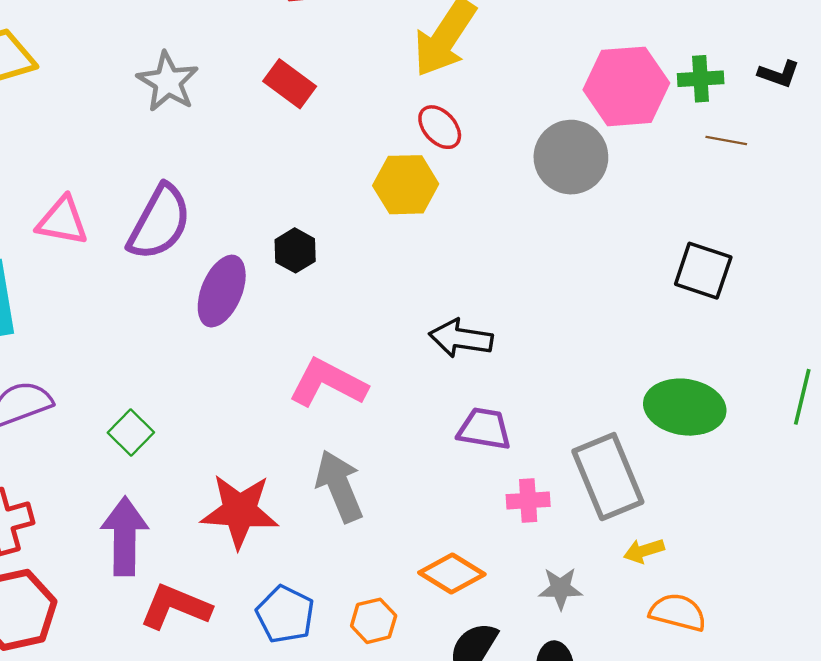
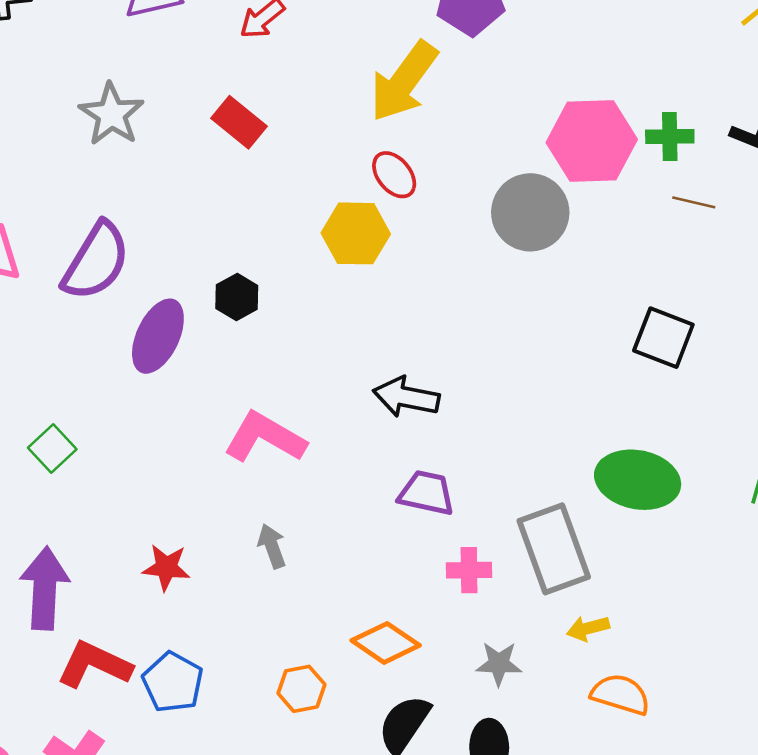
green square: (131, 432) -> (52, 448), moved
gray arrow: (339, 486) -> (272, 546), size x0.6
red star: (240, 511) -> (166, 567), size x0.6
blue pentagon: (285, 614) -> (173, 682), moved

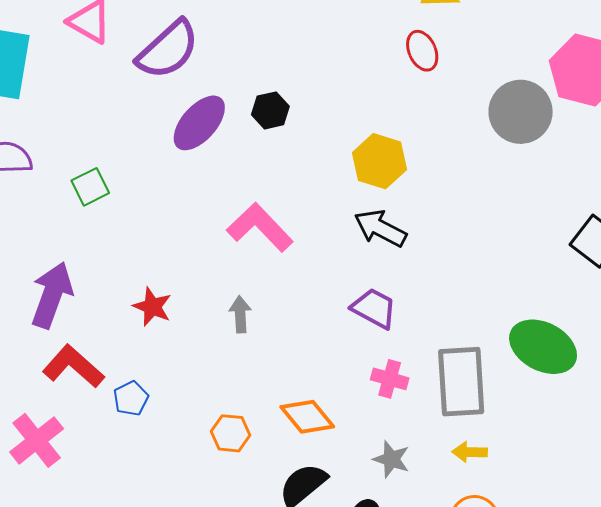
yellow hexagon: (356, 233) -> (379, 161), moved
blue pentagon: (173, 682) -> (131, 398), size x0.7

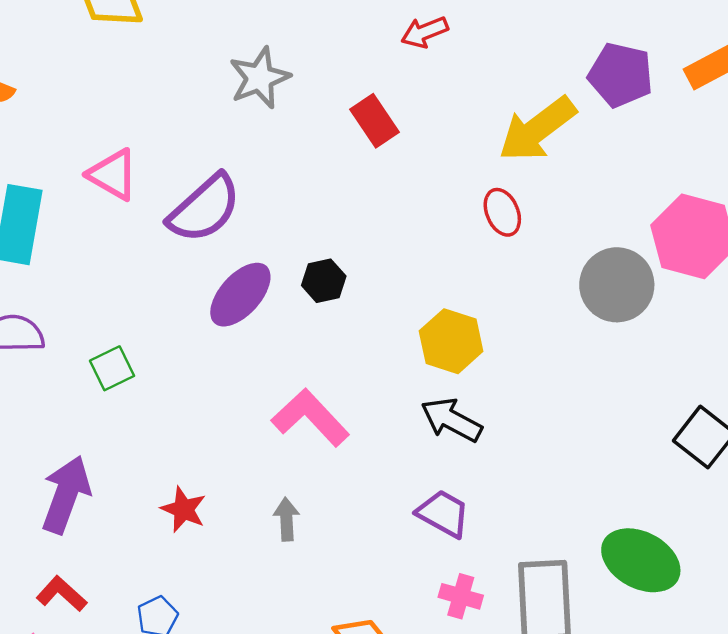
red L-shape: (73, 366) -> (62, 594), moved, size x0.7

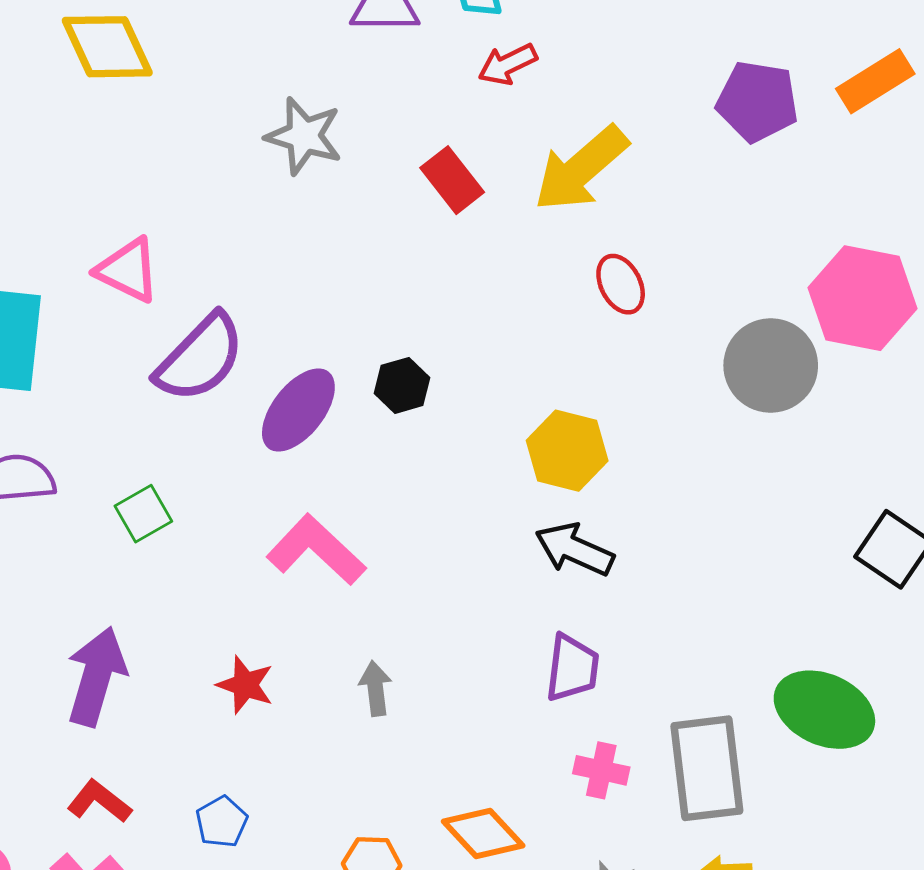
gray star: (260, 78) -> (304, 136), turned -30
yellow arrow: (537, 129) -> (581, 169), moved
purple semicircle: (204, 209) -> (200, 358), moved
pink L-shape: (310, 418) -> (316, 550), moved
purple trapezoid: (443, 514) -> (572, 668), turned 72

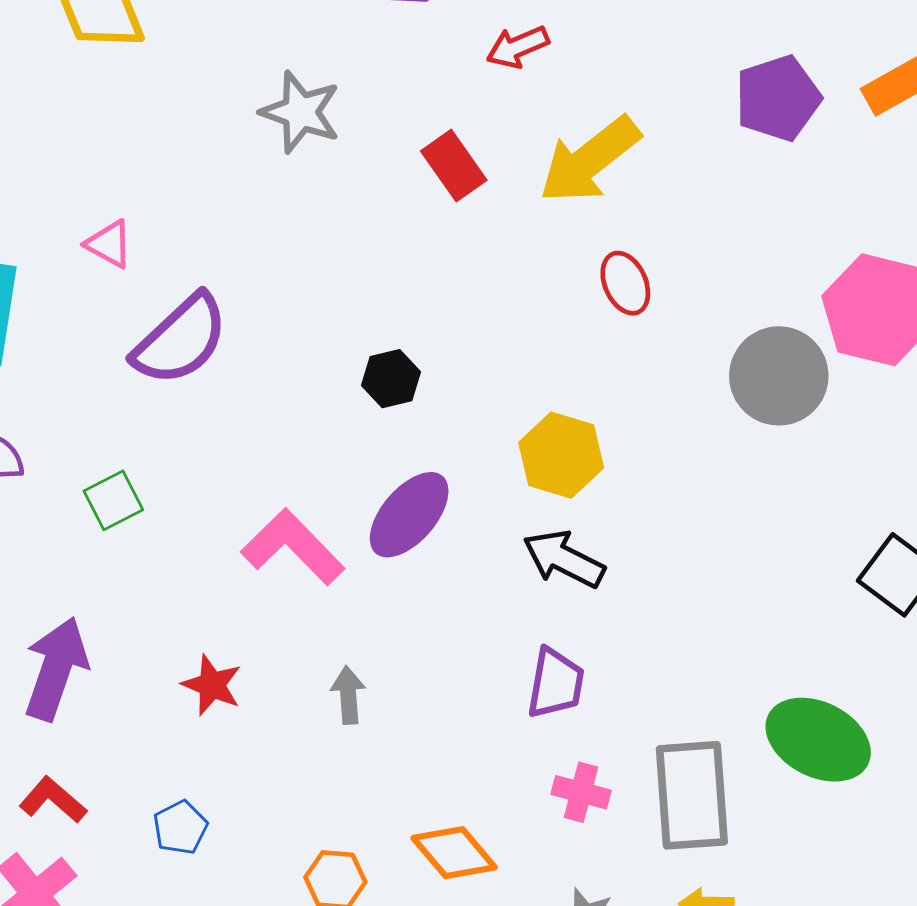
purple pentagon: (757, 101) -> (778, 98), turned -30
pink triangle: (128, 270) -> (109, 244), size x0.7
purple ellipse: (298, 410) -> (409, 515), moved

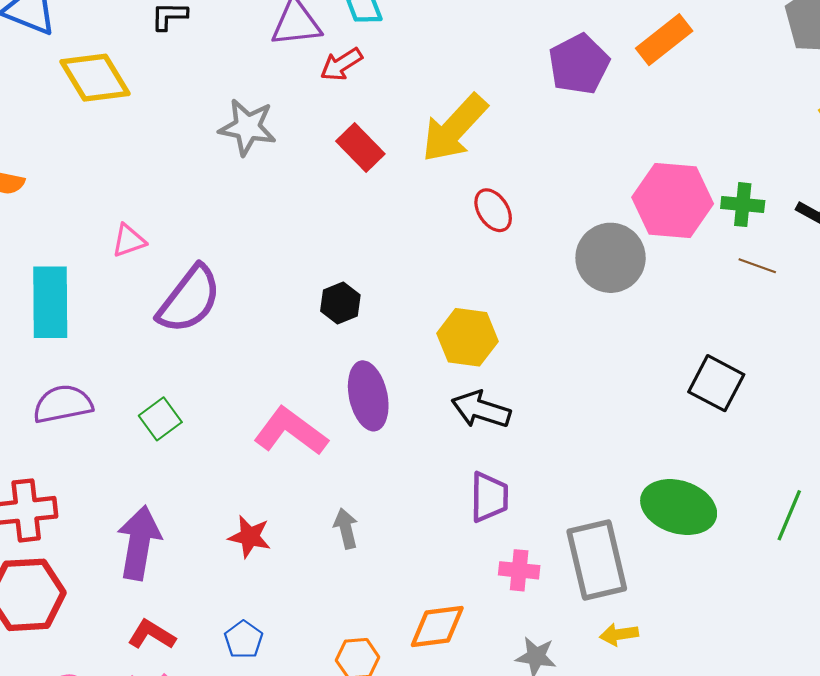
red arrow: (518, 47) -> (341, 64), moved
pink triangle: (109, 244) -> (129, 241), turned -39
purple ellipse: (409, 515) -> (368, 396), turned -44
orange diamond: (454, 853) -> (437, 627), turned -48

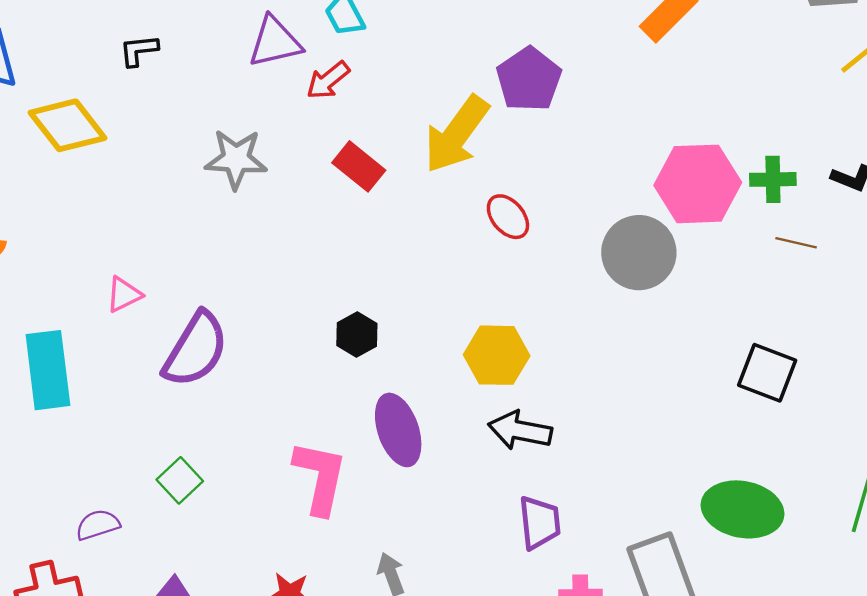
purple pentagon: (579, 64) -> (529, 79), moved
purple semicircle: (63, 404) -> (98, 525), moved, size x0.7
pink L-shape: (291, 431) -> (320, 477), turned 72

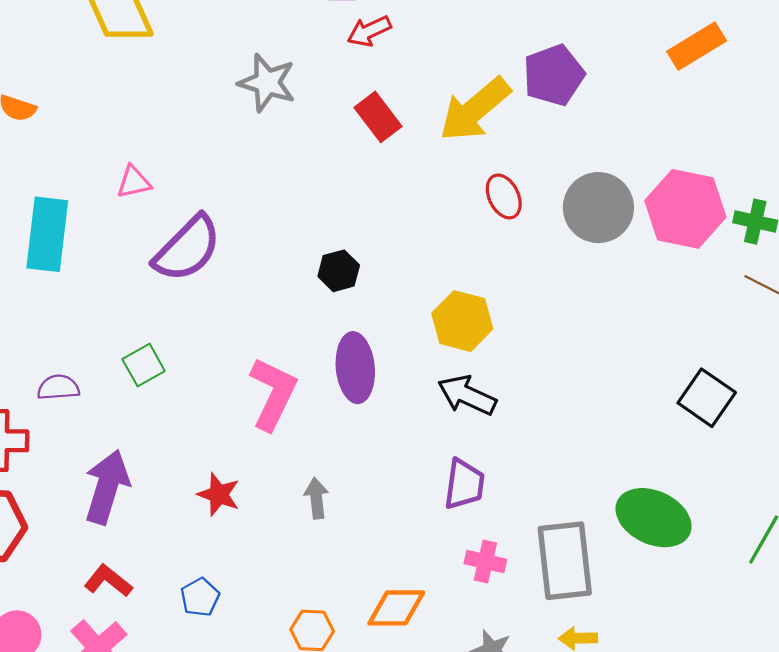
gray circle: (639, 253) -> (598, 208), moved

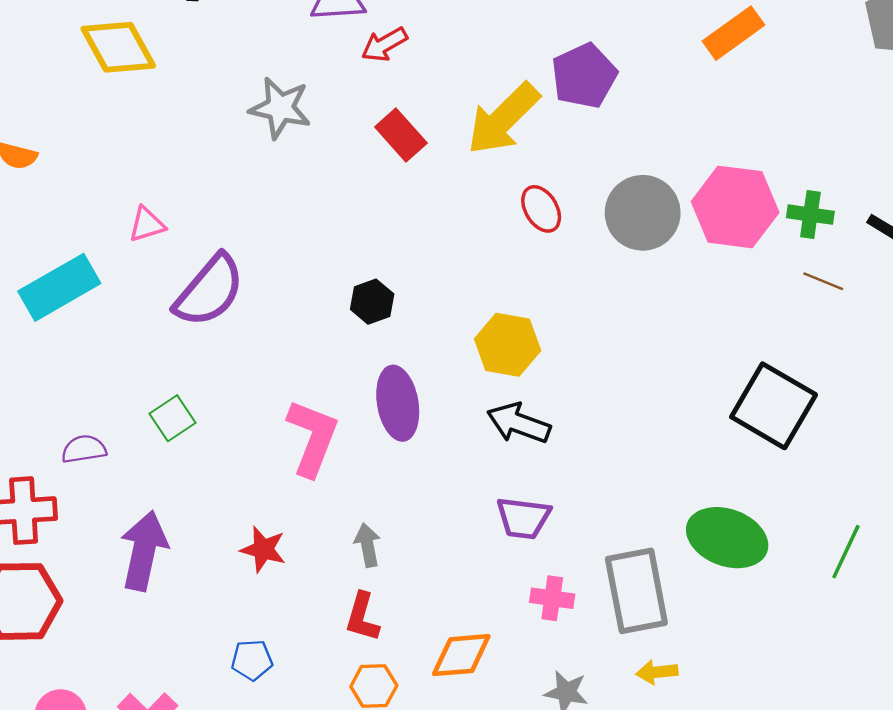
cyan rectangle: (47, 234) -> (59, 287), turned 58
black square: (707, 398) -> (774, 406), size x1.4
purple trapezoid: (464, 484) -> (523, 518), turned 94
red L-shape: (108, 581) -> (362, 617), moved, turned -108
blue pentagon: (200, 597) -> (252, 660), turned 30

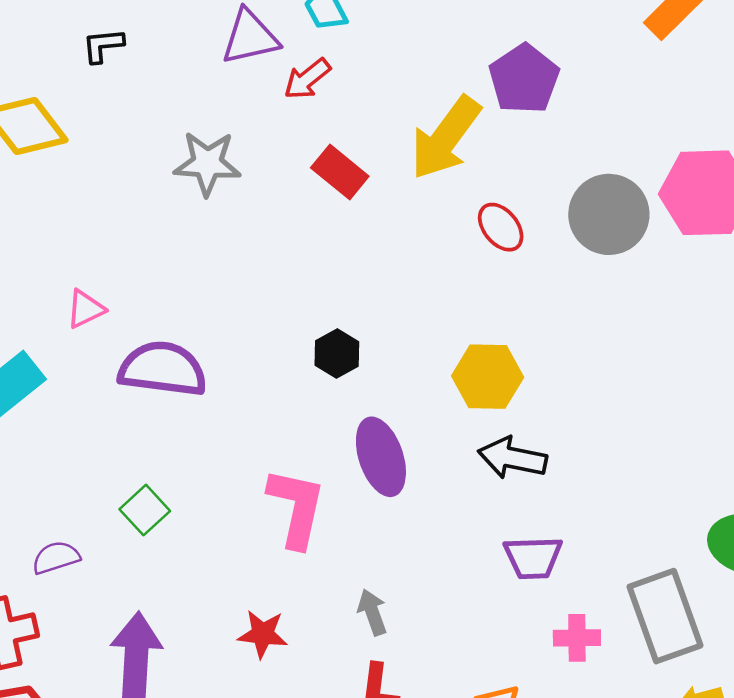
purple semicircle: (209, 291) -> (163, 369), turned -114

